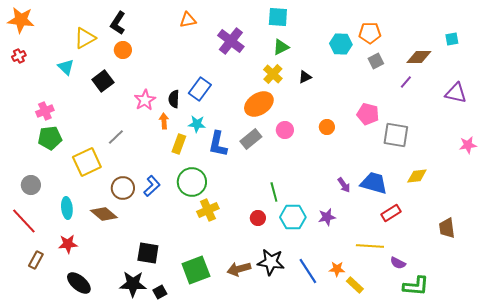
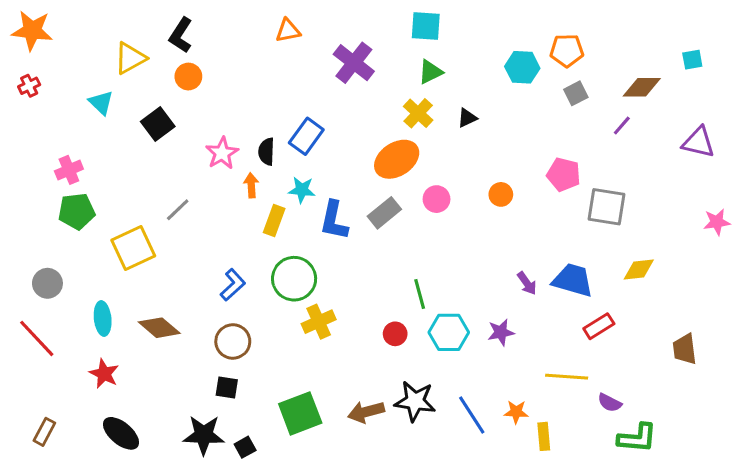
brown circle: (123, 188) -> (233, 341), moved
red star: (68, 244) -> (104, 374), turned 30
black square: (148, 253) -> (227, 387), size x0.7
brown rectangle: (36, 260) -> (44, 432), moved
yellow rectangle: (355, 285) -> (544, 436), turned 42

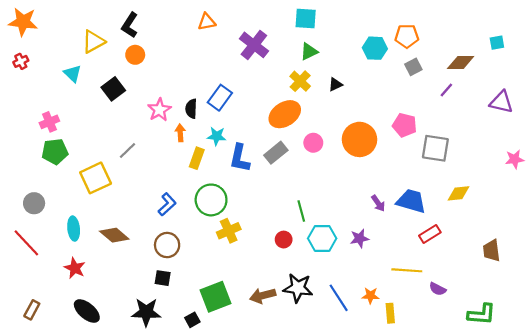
orange circle: (501, 194) -> (360, 139), size x2.0
green L-shape: (637, 438) -> (482, 314), moved
black square: (245, 447) -> (192, 320), moved

